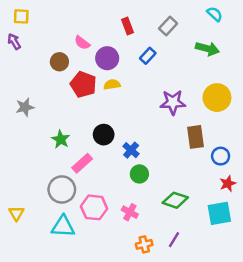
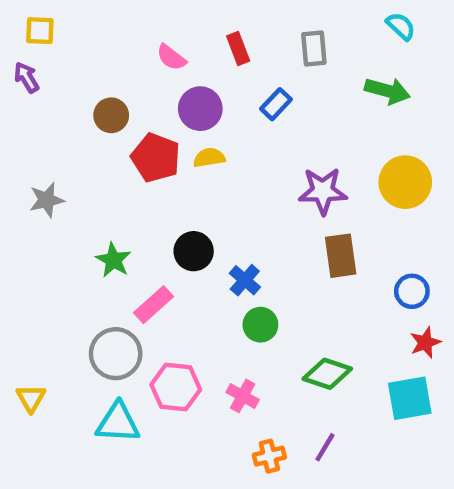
gray rectangle: (168, 26) -> (314, 48), turned -48
pink semicircle: (82, 43) -> (171, 57), moved
brown rectangle: (196, 137) -> (341, 256), moved

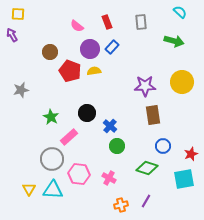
blue rectangle: (276, 104) -> (112, 47), moved
blue circle: (412, 291) -> (163, 146), moved
yellow triangle: (31, 398) -> (29, 189), moved

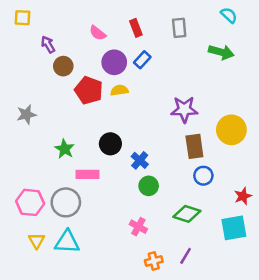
purple arrow: (12, 35) -> (48, 44), moved
yellow circle: (182, 82) -> (231, 130), moved
pink rectangle: (69, 137) -> (87, 174), turned 42
blue circle: (163, 146) -> (203, 176), moved
pink hexagon: (79, 174) -> (30, 202), moved

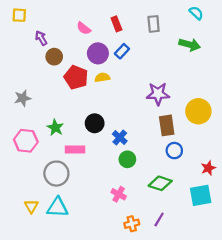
pink hexagon: (30, 202) -> (26, 141), moved

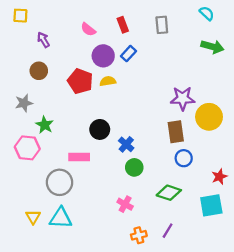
green arrow: (190, 45) -> (212, 47), moved
brown circle: (54, 57) -> (39, 71), moved
purple star: (158, 94) -> (183, 98), moved
green star: (55, 128) -> (45, 125), moved

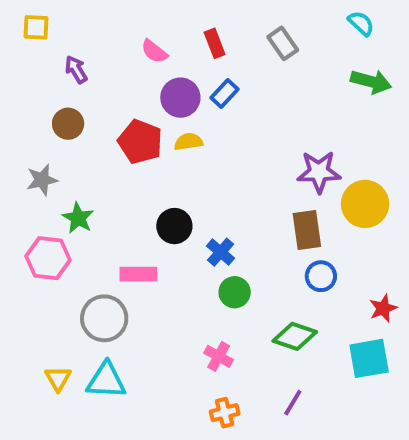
gray rectangle: (162, 25) -> (283, 43), turned -30
orange cross: (139, 235) -> (225, 413), moved

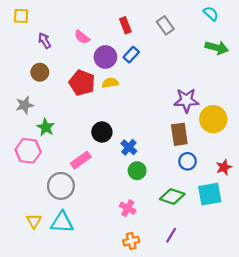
pink semicircle: (154, 51) -> (82, 37), moved
pink rectangle: (138, 274) -> (81, 160), turned -36
red star: (383, 308) -> (224, 167), moved
cyan square: (369, 358) -> (210, 194), moved

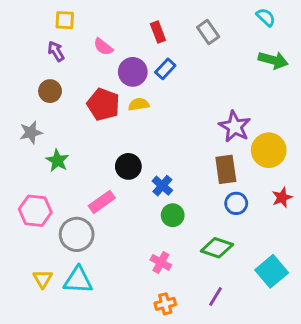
yellow square: (21, 16) -> (65, 20), moved
purple star: (186, 100) -> (235, 127), turned 30
pink hexagon: (28, 151) -> (35, 211), moved
red star: (224, 167) -> (282, 197), moved
cyan square: (210, 194) -> (272, 271), moved, turned -30

